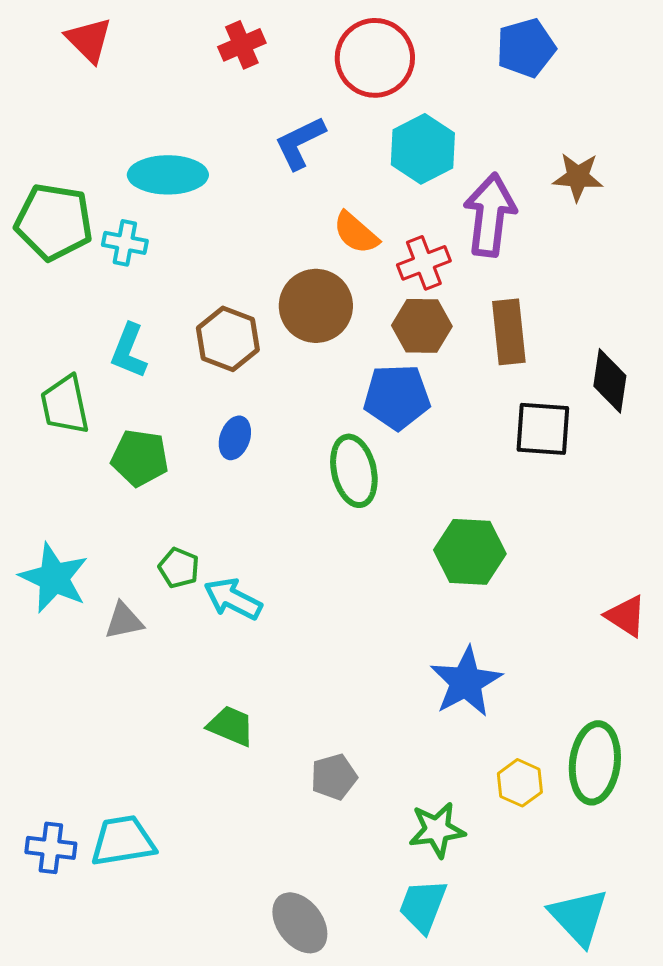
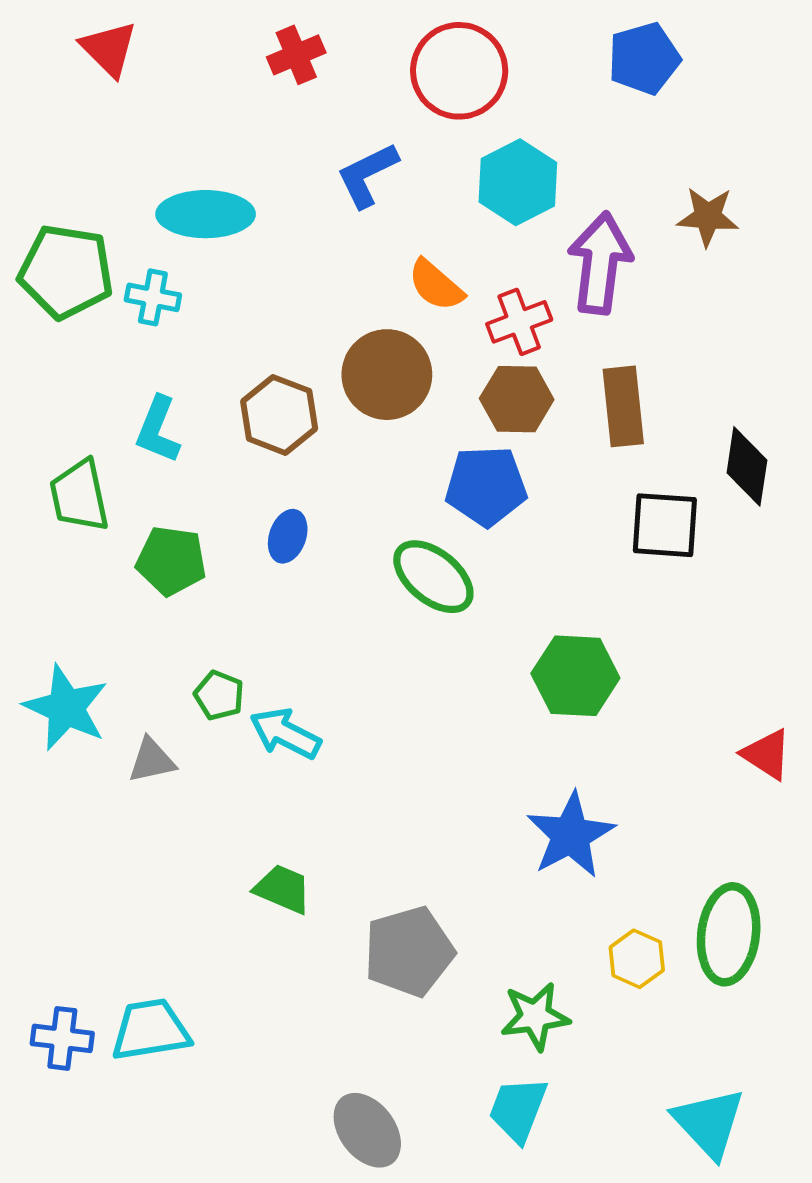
green ellipse: (354, 471) -> (433, 577), turned -38
gray pentagon: (334, 777) -> (409, 951), size x1.6

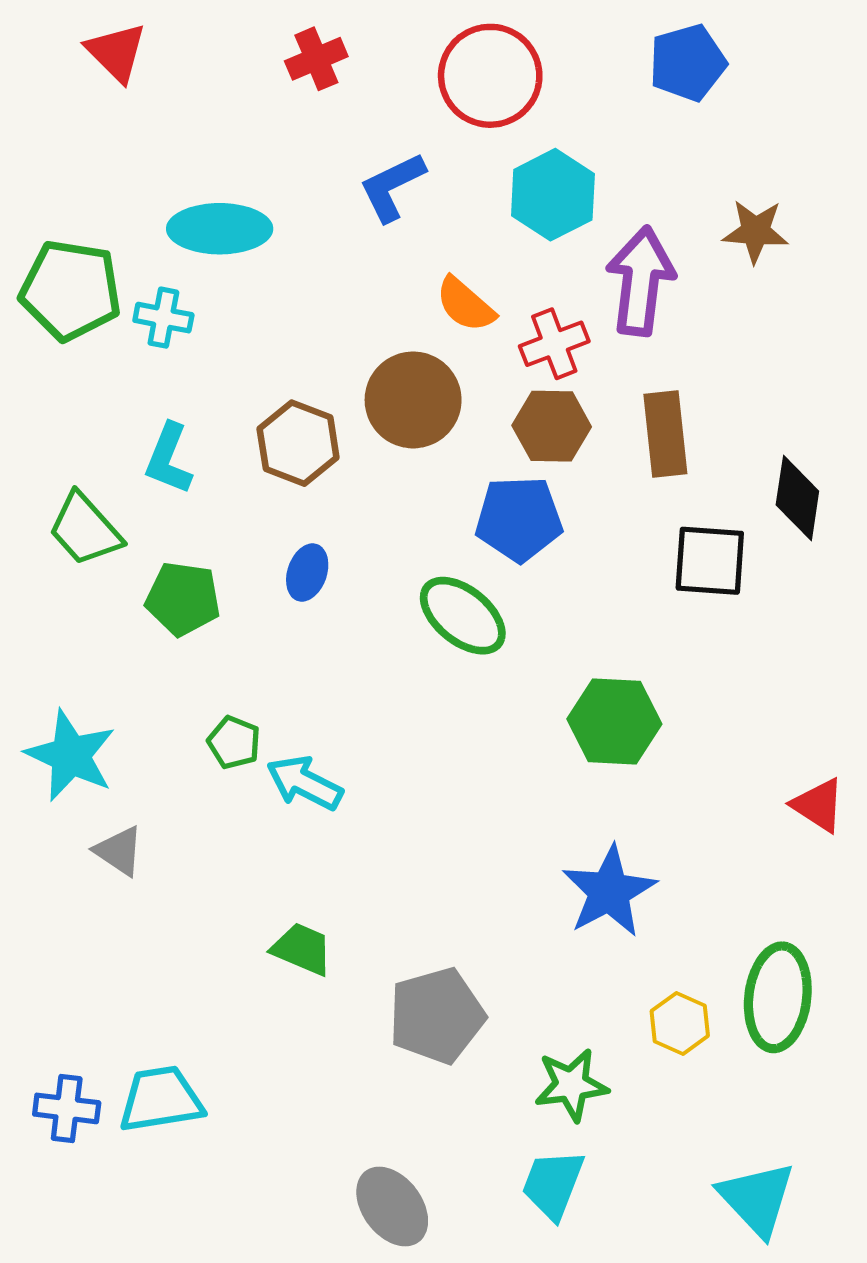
green trapezoid: (79, 496) -> (85, 529), turned -30
gray triangle: (152, 760) -> (119, 851), moved, turned 46

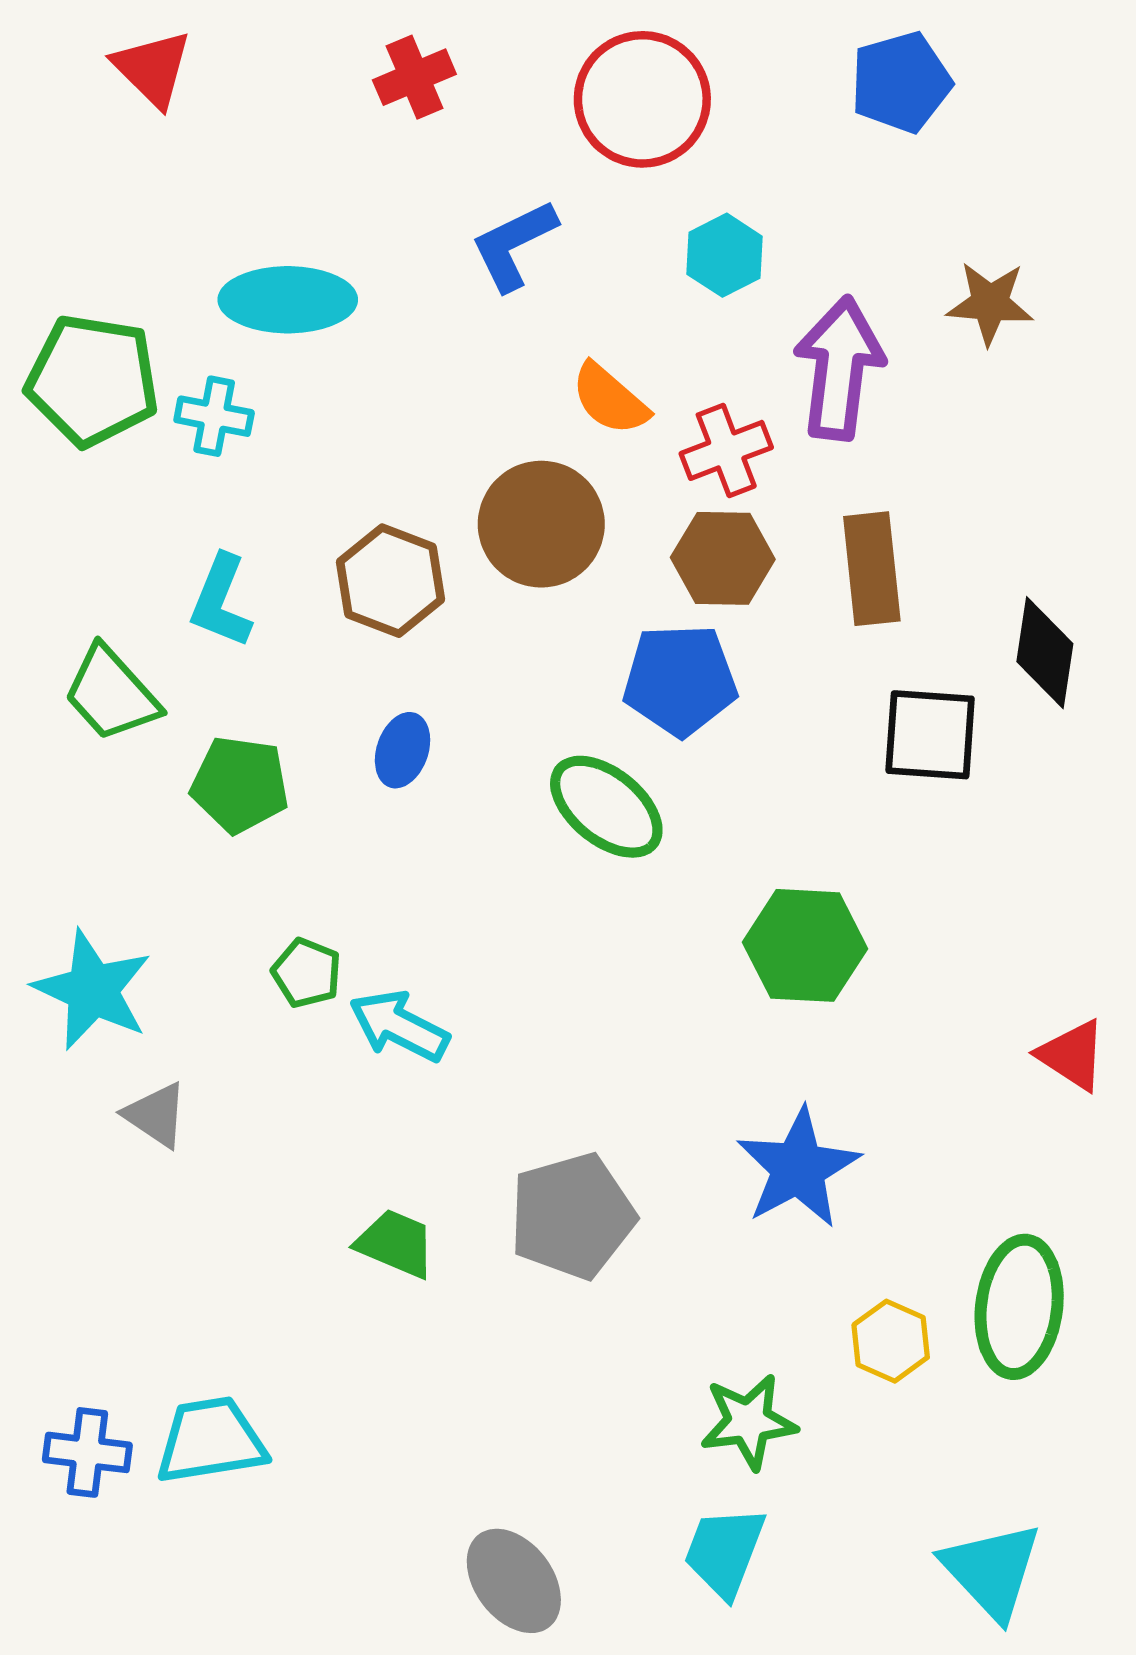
cyan hexagon: (553, 195) -> (725, 255), size x0.7
gray pentagon: (437, 1016) -> (572, 1216), moved

